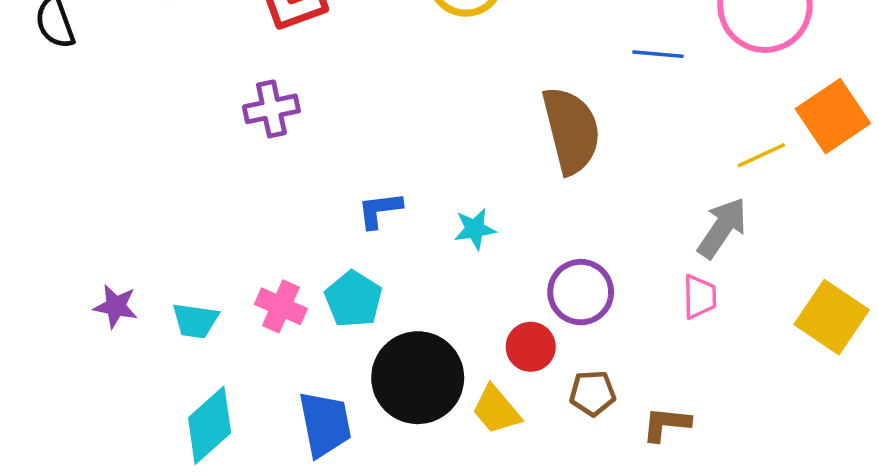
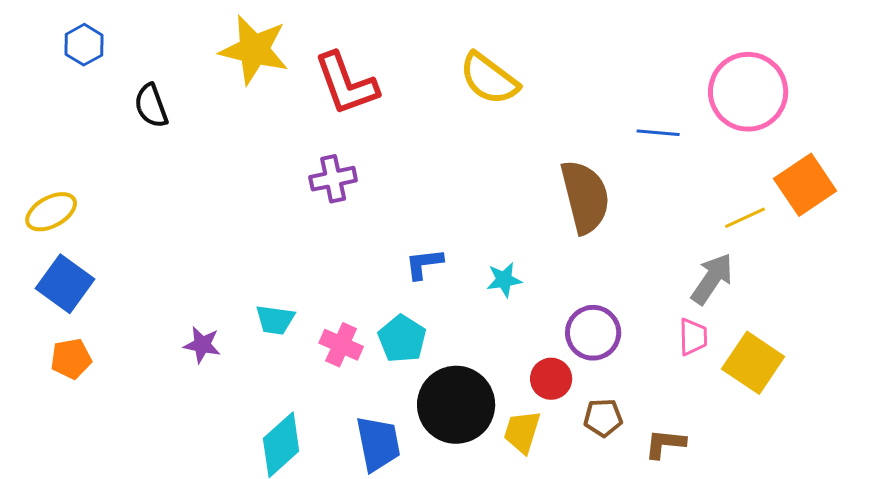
yellow square: (832, 317) -> (753, 363), moved
cyan trapezoid: (195, 321) -> (275, 320), moved
yellow trapezoid: (496, 410) -> (522, 432), turned 57

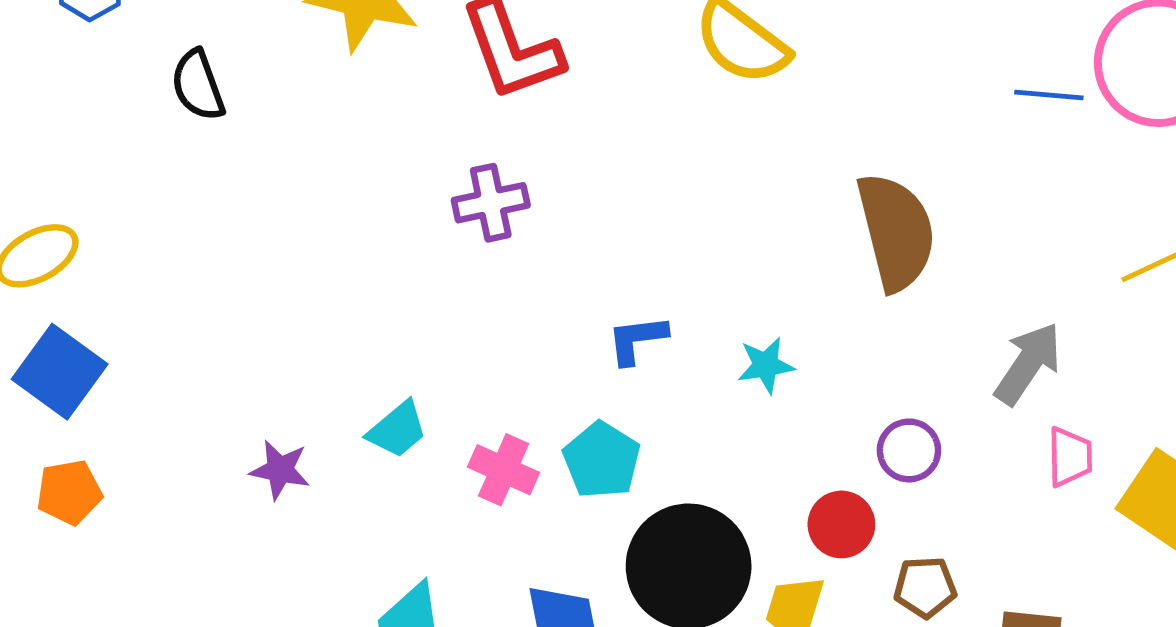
blue line: (658, 133) -> (1049, 95), moved
gray arrow: (712, 279) -> (1028, 364), moved
cyan trapezoid: (275, 320) -> (397, 430), turned -48
purple circle: (593, 333) -> (909, 450), size x0.7

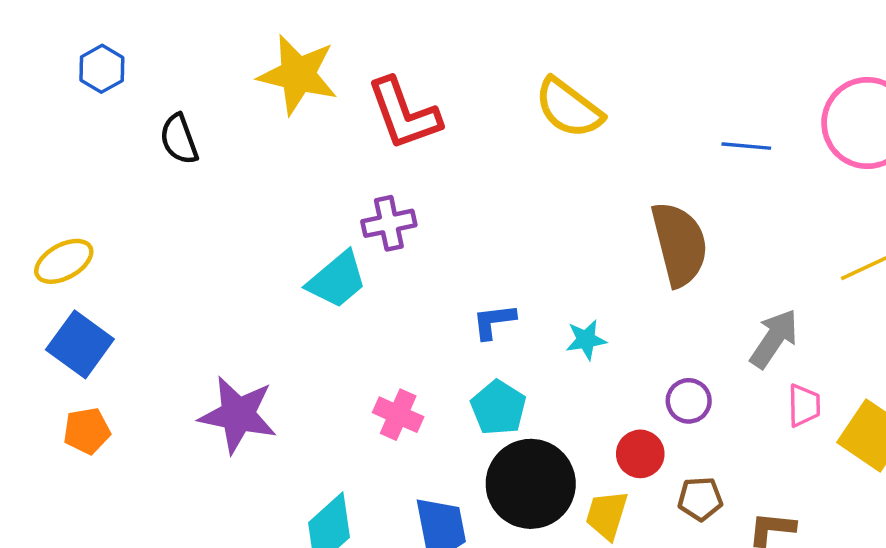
blue line: (1049, 95) -> (746, 146), moved
cyan trapezoid: (397, 430) -> (337, 280), moved, size x1.4
cyan pentagon: (602, 460) -> (498, 408), moved
purple star: (280, 470) -> (238, 415), size x1.8

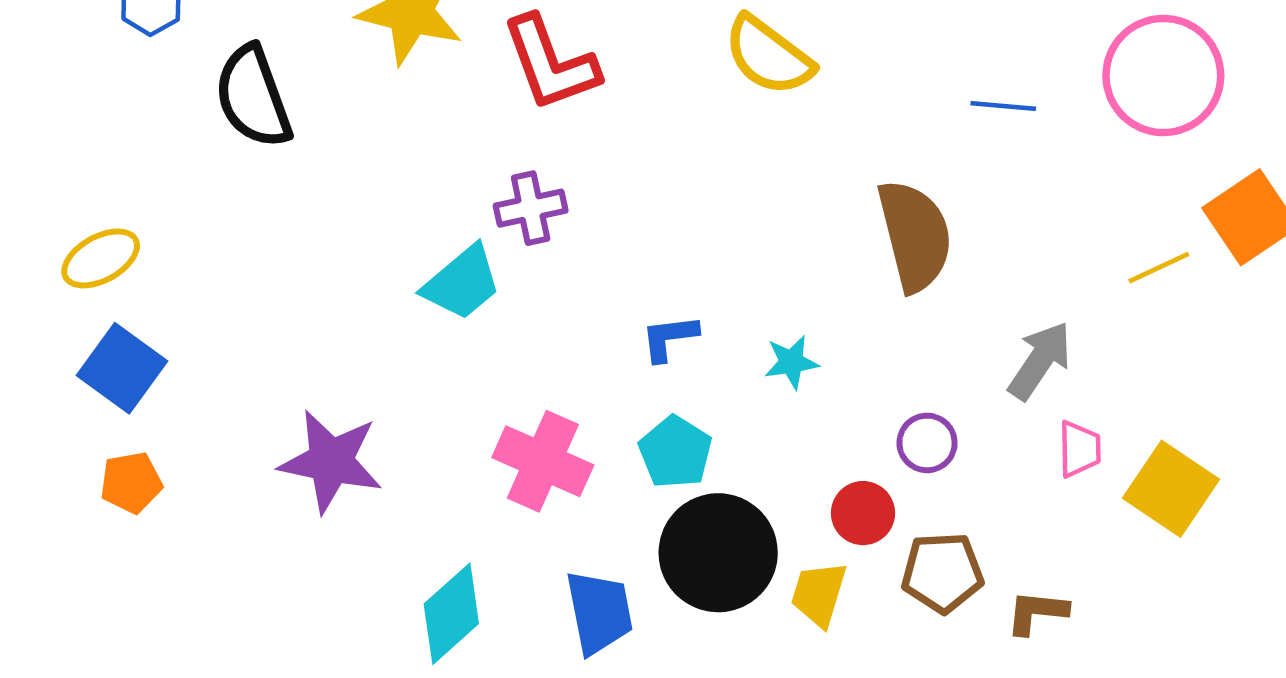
black semicircle: (179, 139) -> (253, 97), size x1.5
pink cross: (398, 415) -> (543, 461), size x1.5
brown pentagon: (700, 499) -> (942, 573), size x1.4

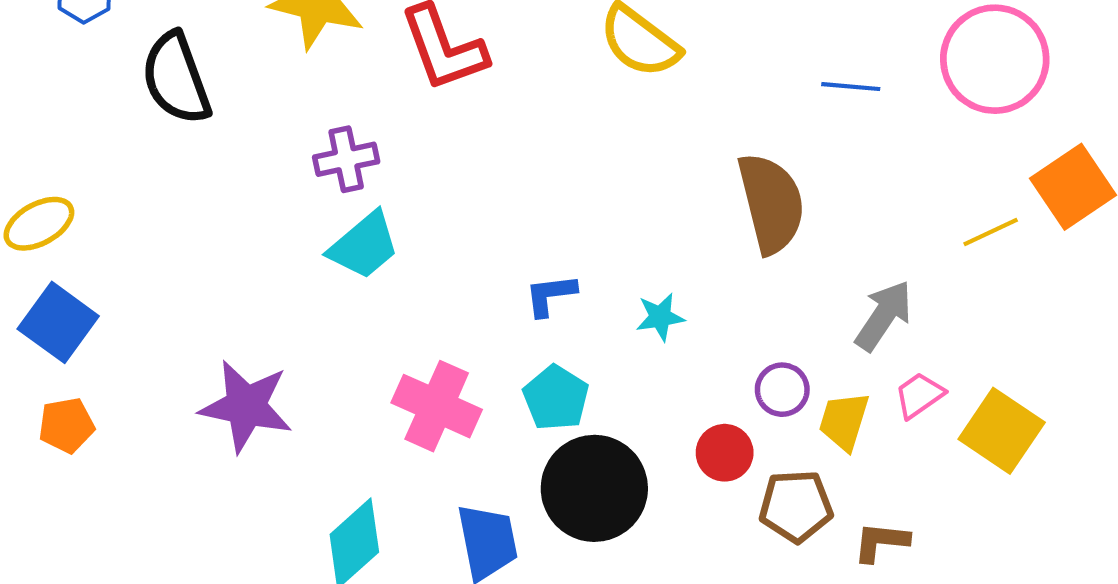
purple cross: (531, 208) -> (346, 159), moved
pink trapezoid: (1079, 449) -> (919, 395), turned -124
yellow trapezoid: (819, 594) -> (844, 421), moved

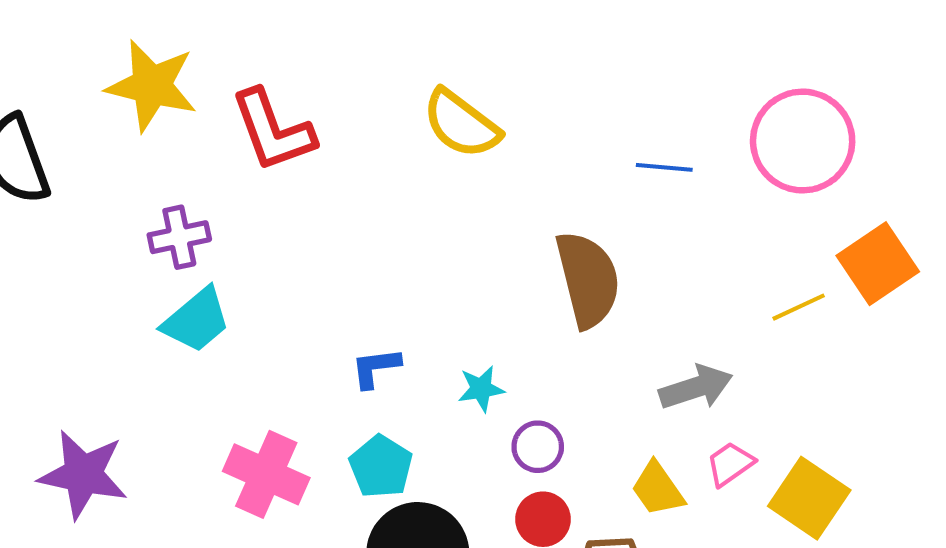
gray arrow: (884, 316) -> (696, 387), turned 38
purple circle: (782, 390) -> (538, 447), moved
yellow trapezoid: (844, 421) -> (658, 489), turned -52

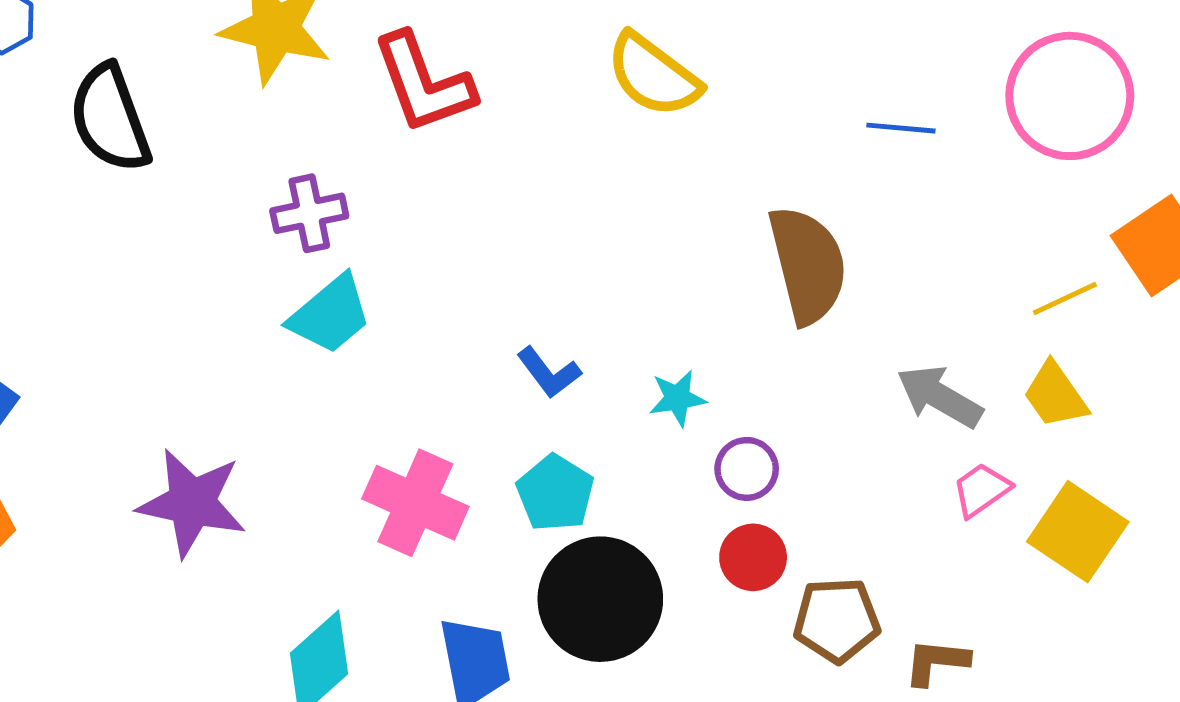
blue L-shape: (376, 368) -> (549, 372), turned -120
gray arrow: (696, 387) -> (940, 397), turned -132
yellow trapezoid: (658, 489) -> (1055, 395), moved

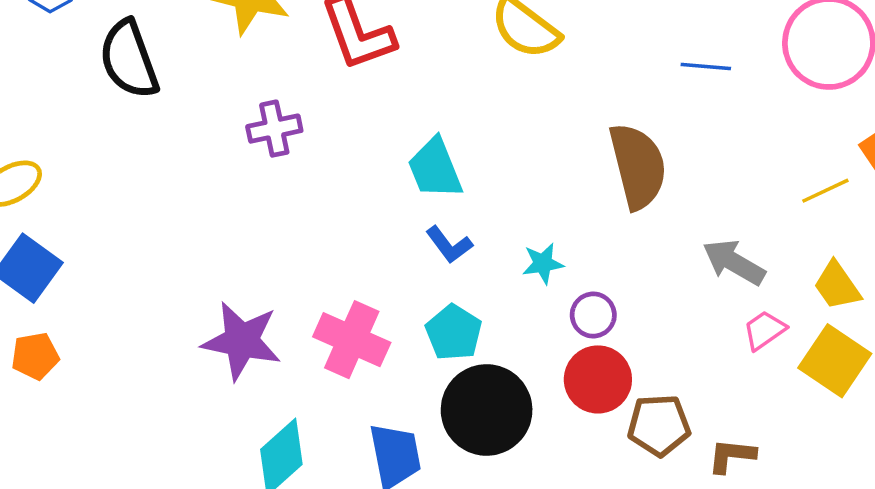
cyan trapezoid: (330, 315) -> (435, 168), moved, turned 108
yellow trapezoid: (1055, 395) -> (837, 286), moved
purple star: (192, 503) -> (242, 341), moved
red circle: (753, 557) -> (598, 379), size x1.4

